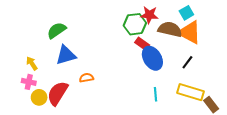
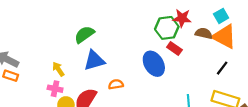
brown semicircle: (170, 29) -> (204, 33), size x0.7
blue ellipse: (152, 58) -> (154, 64), moved

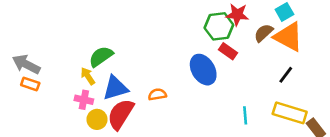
brown semicircle: (204, 33) -> (263, 33), turned -56
green semicircle: (84, 34) -> (101, 56), moved
blue triangle: (94, 60) -> (115, 88), moved

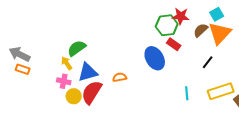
orange triangle: (288, 37) -> (220, 33), turned 45
black line: (286, 75) -> (208, 62), moved
yellow rectangle: (290, 113) -> (221, 91), turned -35

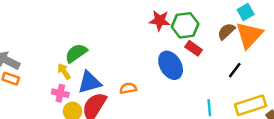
red star: (181, 16) -> (160, 20), moved

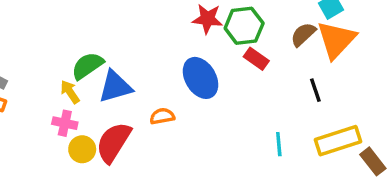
blue ellipse: (171, 65) -> (201, 78), moved
black line: (235, 70) -> (315, 90), turned -56
blue triangle: (89, 82) -> (115, 87), moved

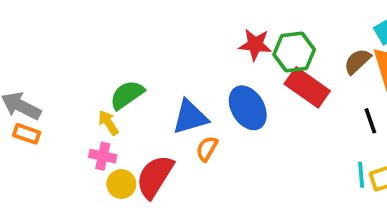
red rectangle: (256, 59) -> (307, 87), size x1.6
blue triangle: (115, 87) -> (190, 117), moved
orange semicircle: (162, 116) -> (207, 149), turned -50
cyan line: (279, 144) -> (361, 175), moved

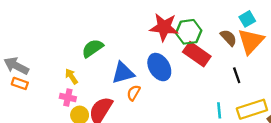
red star: (255, 45) -> (164, 27), size x1.4
brown semicircle: (357, 61) -> (229, 38), turned 90
green semicircle: (127, 95) -> (92, 48), moved
cyan line: (361, 175) -> (219, 110), moved

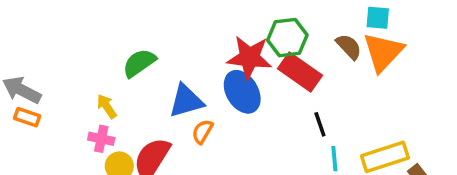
cyan square: (247, 19) -> (378, 18), turned 35
red star: (164, 27) -> (249, 57), moved
black line: (237, 75) -> (320, 124), moved

